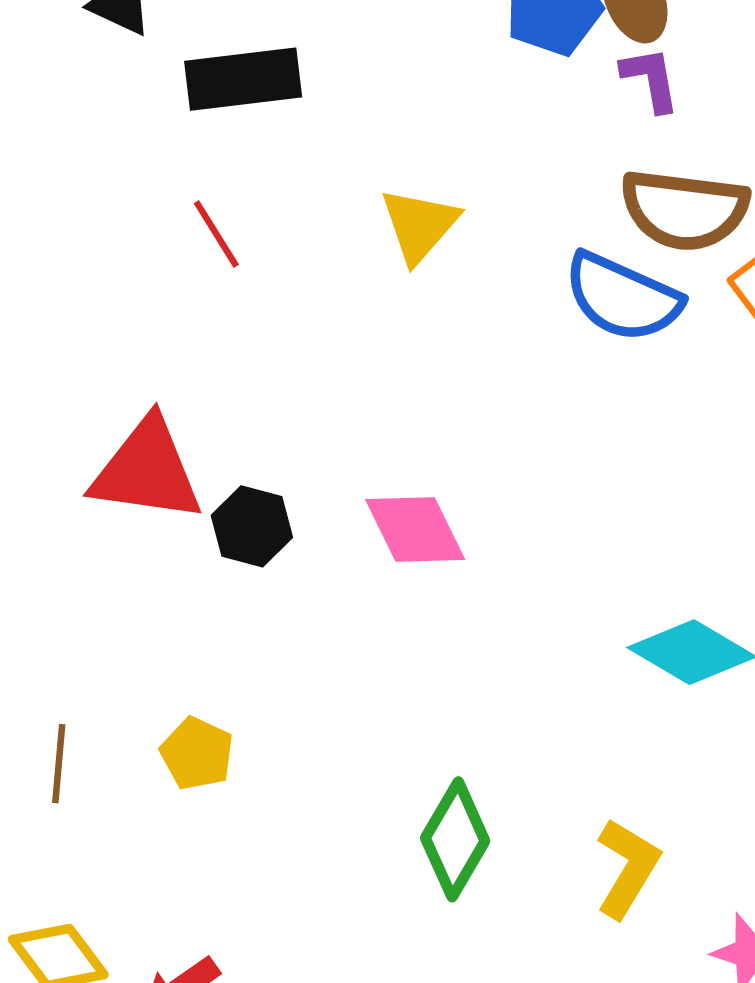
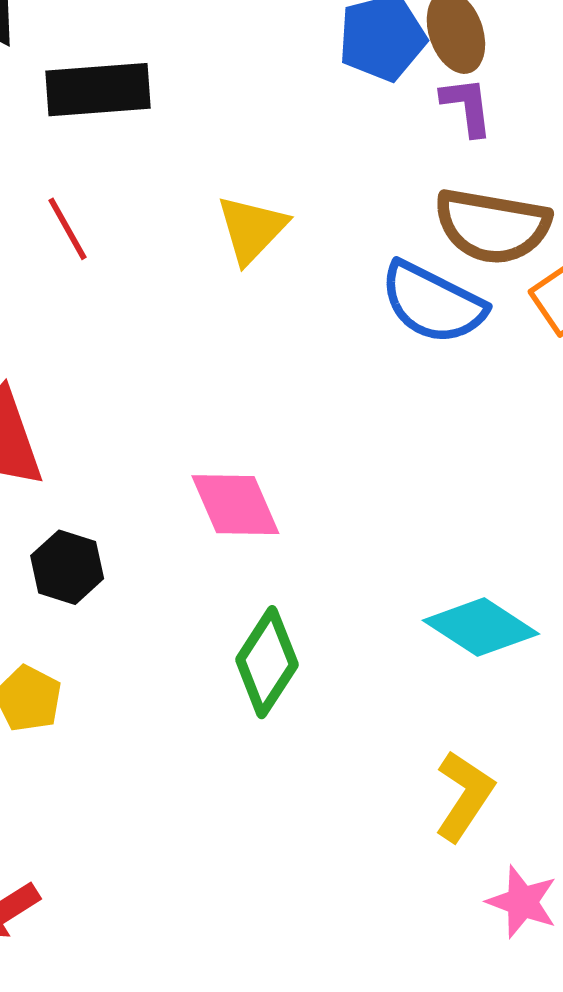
black hexagon: (252, 526) -> (67, 567), moved
green diamond: (455, 839) -> (267, 662), moved
yellow L-shape: (627, 868) -> (464, 796), moved

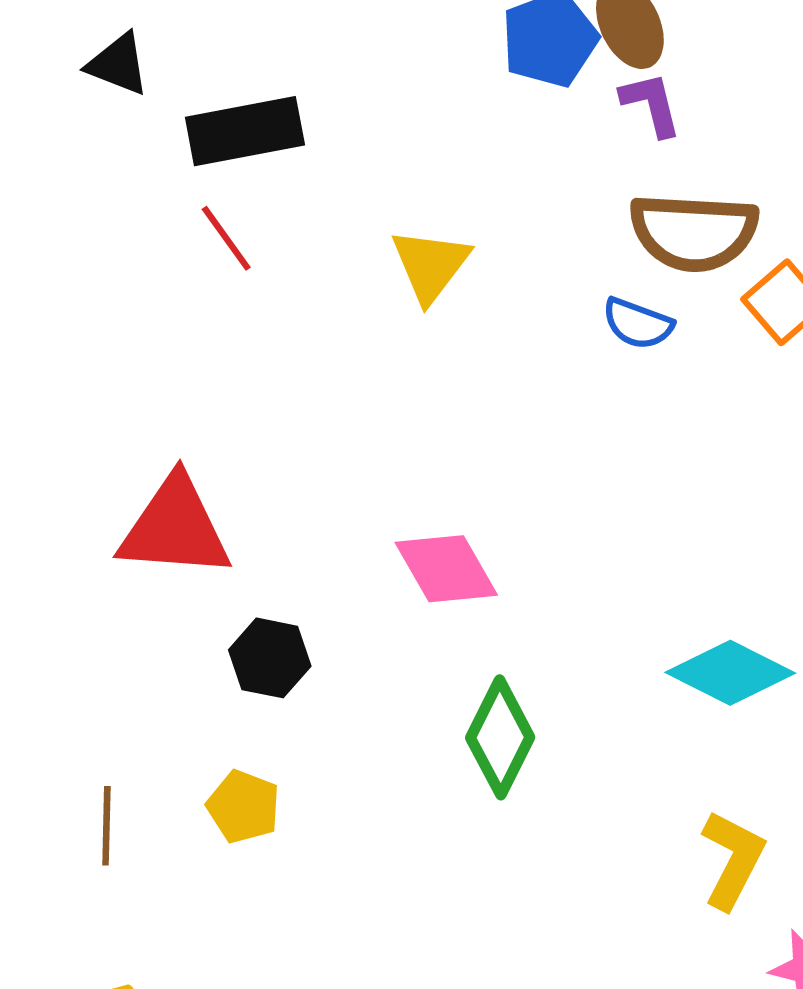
red line: (67, 229) -> (226, 238), moved
blue semicircle: (433, 303) -> (638, 323), size x0.6

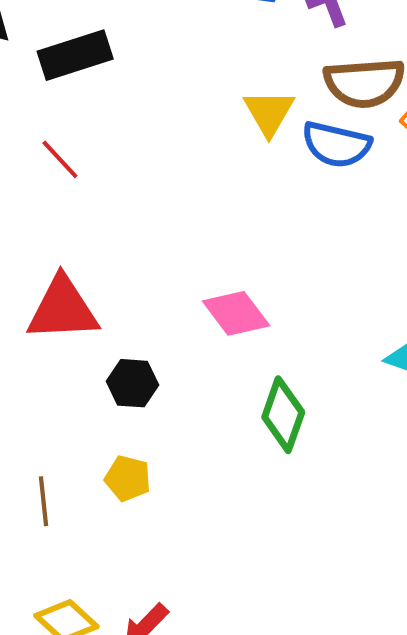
red line: (226, 238) -> (60, 159), moved
yellow triangle: (430, 265) -> (269, 113), moved
blue semicircle: (638, 323) -> (336, 145), size x1.5

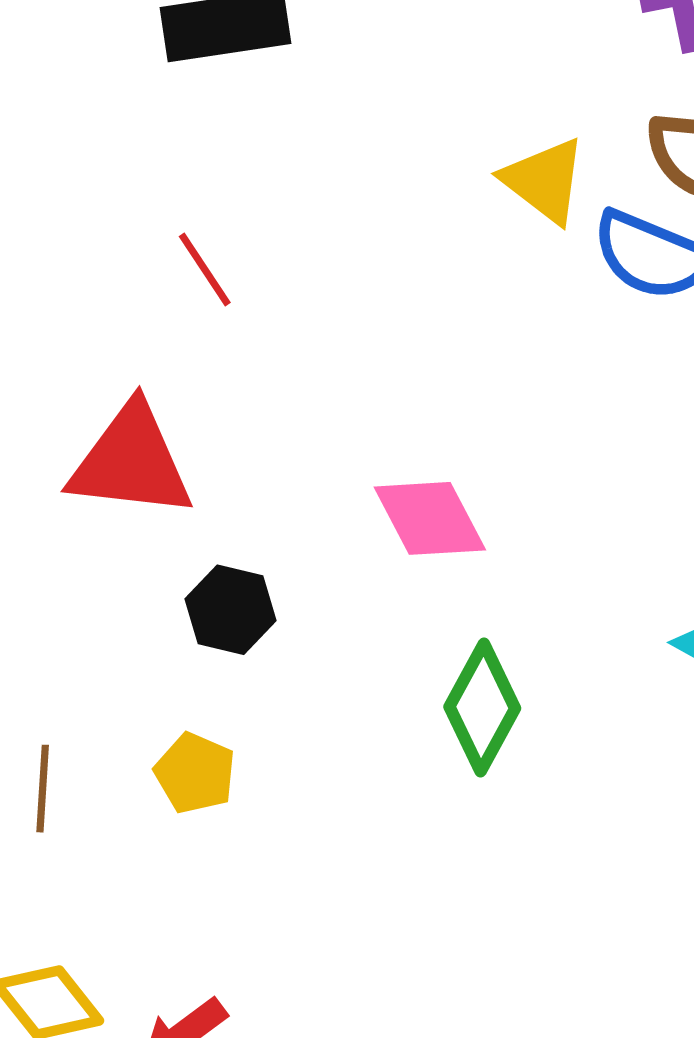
yellow triangle: (269, 113) -> (544, 181), turned -32
red line: (60, 159) -> (205, 270), moved

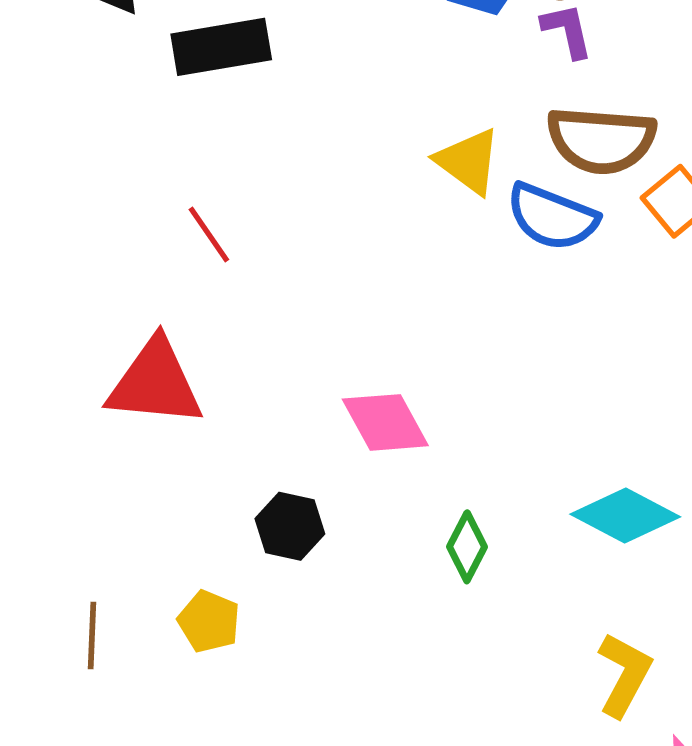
black hexagon: (231, 610) -> (290, 526), moved
green diamond: (482, 708) -> (467, 547), moved, size x0.7

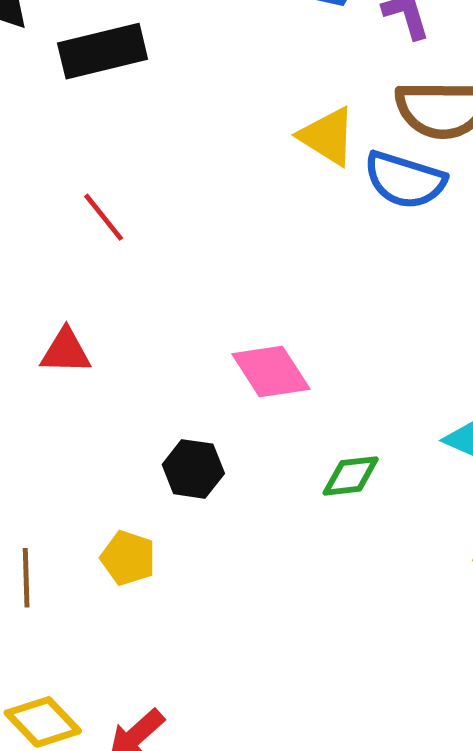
red triangle: (155, 383) -> (66, 351), size x0.6
green diamond: (467, 547) -> (351, 476), turned 60

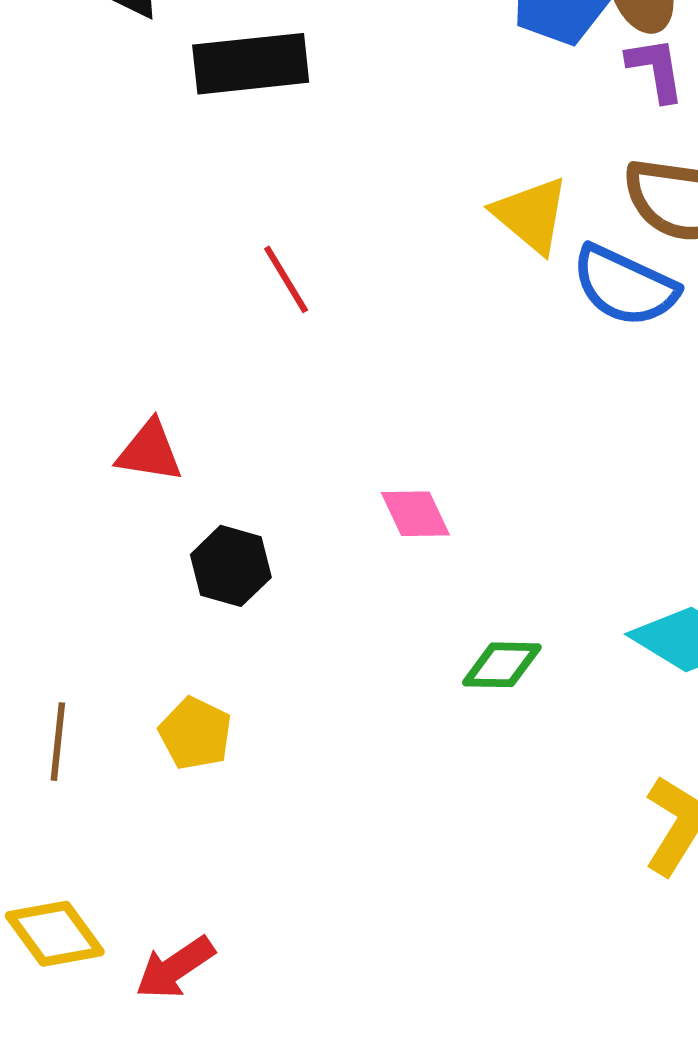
red line: (104, 217) -> (286, 279), moved
pink diamond: (271, 372) -> (415, 514), size x0.7
black hexagon: (193, 469) -> (231, 566), moved

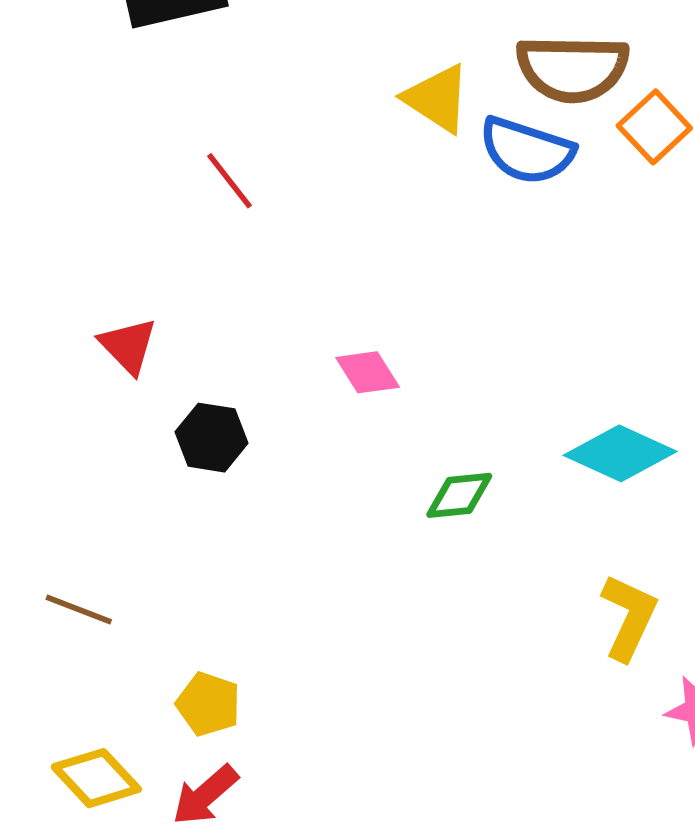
red triangle: (150, 451) -> (128, 346), turned 44
yellow pentagon: (195, 733) -> (208, 704), moved
brown line: (58, 742) -> (79, 610), turned -68

